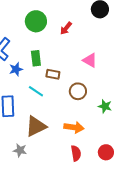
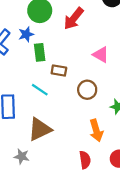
red arrow: (66, 28) -> (74, 18), size x1.5
blue star: (16, 69) -> (26, 34), moved
orange arrow: (74, 127) -> (96, 130), moved, turned 66

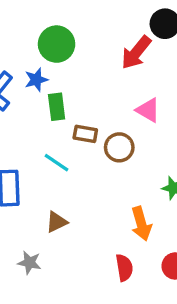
red arrow: (74, 18) -> (136, 53), moved
brown circle: (87, 90) -> (119, 147), moved
brown triangle: (40, 129) -> (57, 222), size x0.6

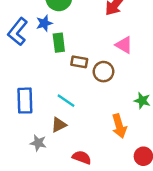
cyan line: (57, 163) -> (66, 101), moved
gray star: (29, 263) -> (38, 143), moved
red semicircle: (124, 268) -> (82, 157), moved, turned -60

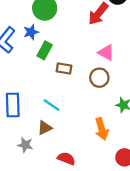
green rectangle: (59, 43) -> (45, 50), turned 36
brown circle: (103, 72) -> (99, 78), moved

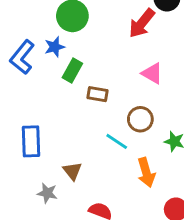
brown circle: (99, 78) -> (140, 119), moved
cyan line: (51, 105) -> (117, 141), moved
brown triangle: (45, 128) -> (72, 171), turned -42

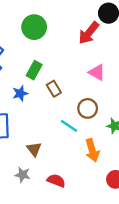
blue star: (55, 47) -> (20, 93), moved
brown rectangle: (97, 94) -> (54, 89), turned 49
gray star: (47, 193) -> (22, 175), moved

